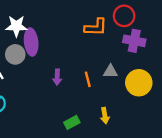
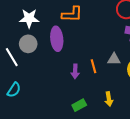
orange L-shape: (96, 27) -> (72, 14), moved
purple ellipse: (31, 42) -> (57, 39), moved
purple arrow: (57, 77) -> (75, 71), moved

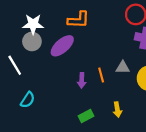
purple ellipse: (57, 39) -> (62, 46), turned 55
gray circle: (28, 44) -> (32, 41), moved
cyan semicircle: (14, 90) -> (28, 100), moved

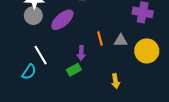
white line: (15, 65) -> (41, 55), moved
orange line: (101, 75) -> (100, 38), moved
green rectangle: (86, 116) -> (74, 70), moved

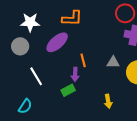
gray circle: (33, 16) -> (20, 46), moved
orange line: (100, 38) -> (83, 60), moved
cyan semicircle: (29, 72) -> (25, 106), moved

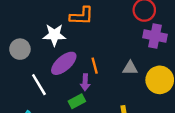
white star: (30, 22) -> (54, 35), moved
purple ellipse: (57, 42) -> (64, 63), moved

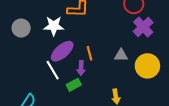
purple cross: (155, 36) -> (143, 27), turned 36
gray circle: (20, 49) -> (21, 28), moved
white line: (39, 85) -> (53, 70), moved

